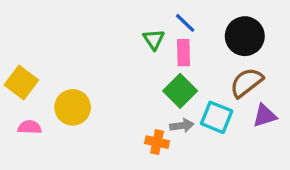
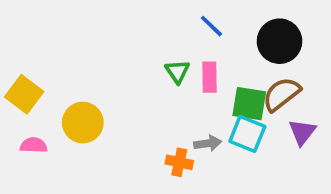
green triangle: (154, 39) -> (177, 71), moved
pink rectangle: (184, 53) -> (210, 77), moved
green square: (180, 91) -> (249, 104), moved, turned -36
purple triangle: (265, 116) -> (302, 132), turned -35

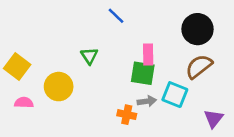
blue line: (211, 26) -> (116, 16), moved
green triangle: (177, 71) -> (89, 56), moved
green square: (249, 104) -> (143, 73), moved
purple triangle: (302, 132) -> (214, 119), moved

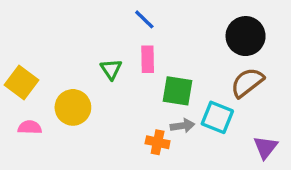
pink rectangle: (148, 54) -> (148, 59), moved

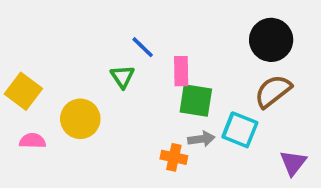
blue line: (144, 19) -> (143, 47), moved
pink rectangle: (148, 59) -> (181, 71), moved

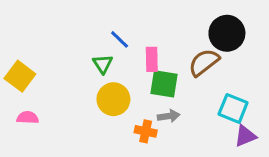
brown semicircle: (273, 91) -> (204, 62), moved
yellow circle: (80, 119) -> (113, 99), moved
cyan square: (240, 130) -> (233, 108), moved
purple triangle: (293, 163) -> (245, 136), turned 30

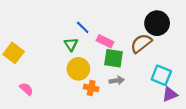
pink rectangle: (152, 59) -> (105, 41), turned -63
pink semicircle: (28, 118) -> (26, 89), moved, turned 40
orange cross: (146, 131) -> (91, 88), moved

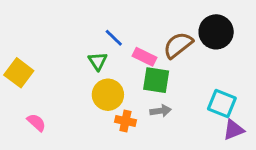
brown semicircle: (141, 43) -> (178, 45), moved

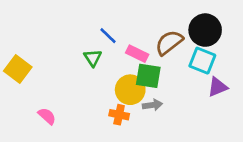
yellow circle: (108, 95) -> (130, 90), moved
cyan square: (222, 103) -> (202, 61), moved
pink semicircle: (36, 122) -> (47, 116), moved
purple triangle: (234, 130) -> (218, 87), moved

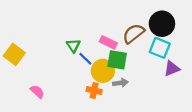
blue line: (108, 36) -> (85, 59), moved

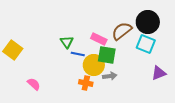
blue line: (85, 59) -> (78, 54), turned -32
purple triangle: (172, 69) -> (159, 73), moved

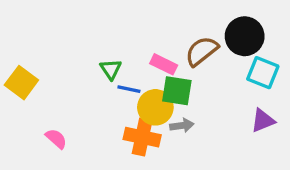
cyan square: (146, 44) -> (263, 73), moved
orange cross: (86, 83) -> (142, 137), size x1.5

